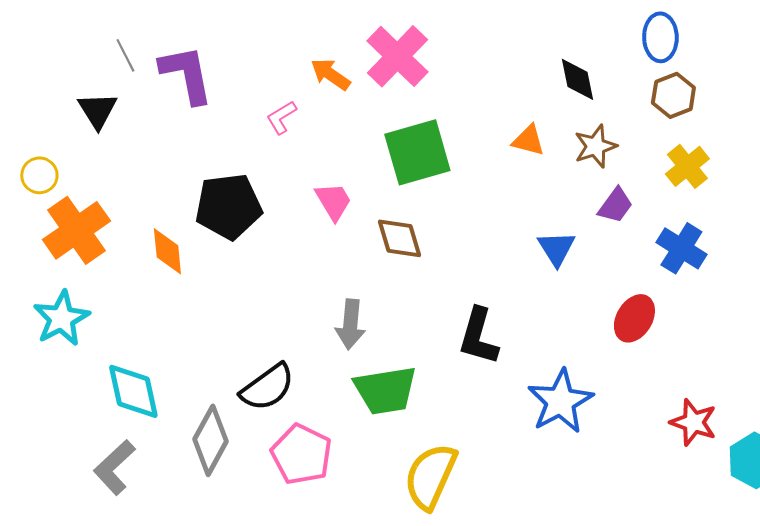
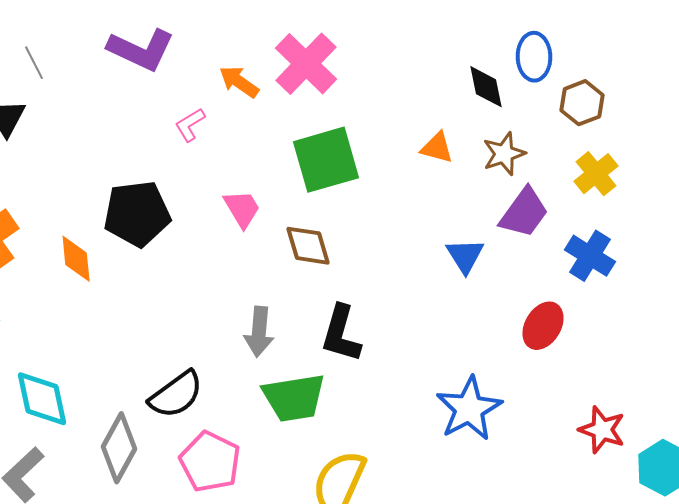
blue ellipse: (660, 37) -> (534, 57), moved
purple L-shape: (186, 74) -> (141, 50), moved, turned 126
purple trapezoid: (615, 205) -> (524, 213), size x1.4
black L-shape: (478, 336) -> (341, 334), moved

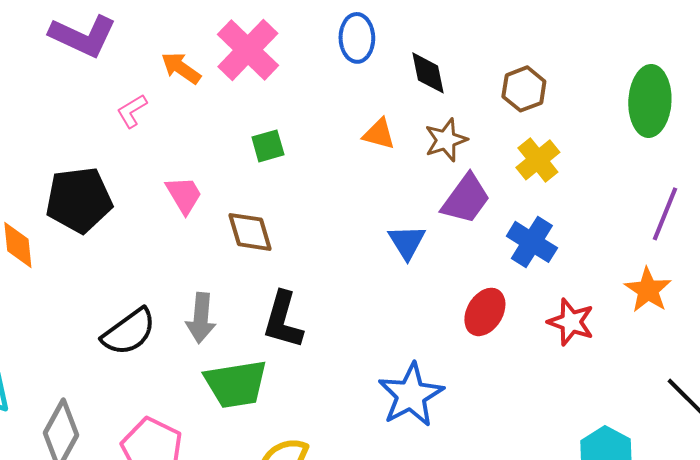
blue ellipse: (534, 57) -> (357, 38), moved
green square: (326, 160) -> (268, 146), size x0.5
black semicircle: (176, 395) -> (129, 332), moved
red star: (602, 430) -> (571, 322), moved

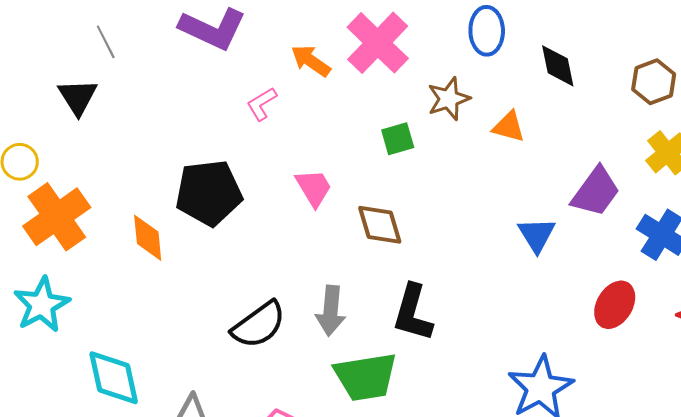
brown star: (446, 140) -> (449, 99), moved

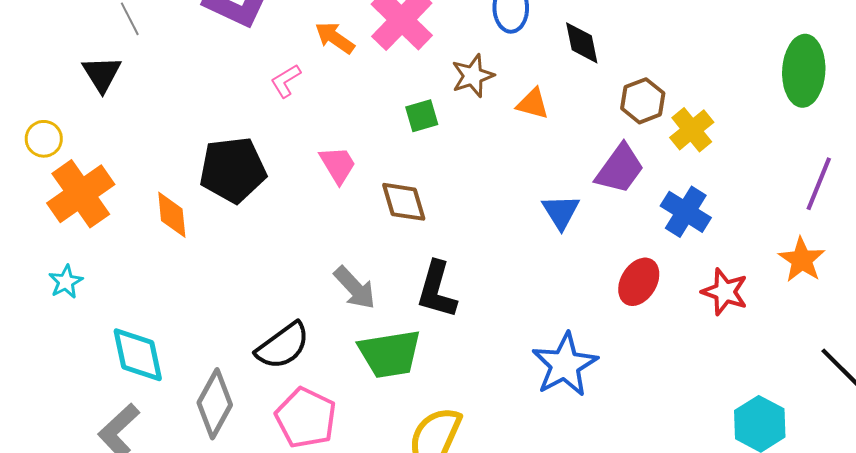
brown hexagon: (654, 82) -> (643, 101), moved
cyan star: (42, 305) -> (66, 282), size x0.6
gray arrow: (331, 311) -> (355, 288), turned -48
black semicircle: (259, 325) -> (283, 346), moved

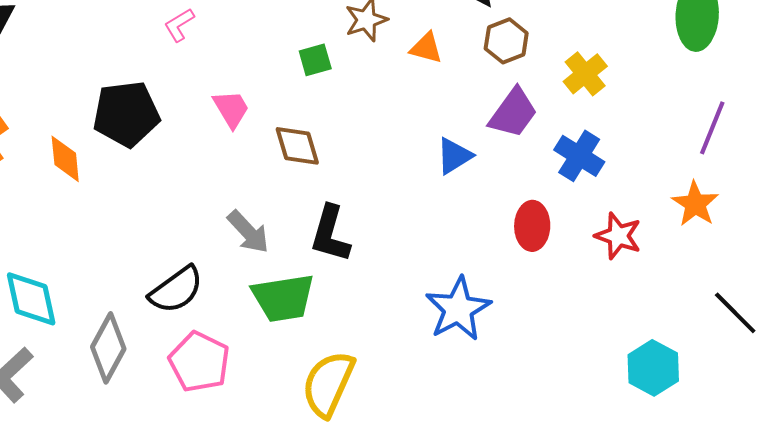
brown hexagon: (643, 101) -> (506, 41), moved
blue triangle: (561, 212) -> (454, 156), turned 30
red ellipse: (639, 282) -> (532, 226), turned -30

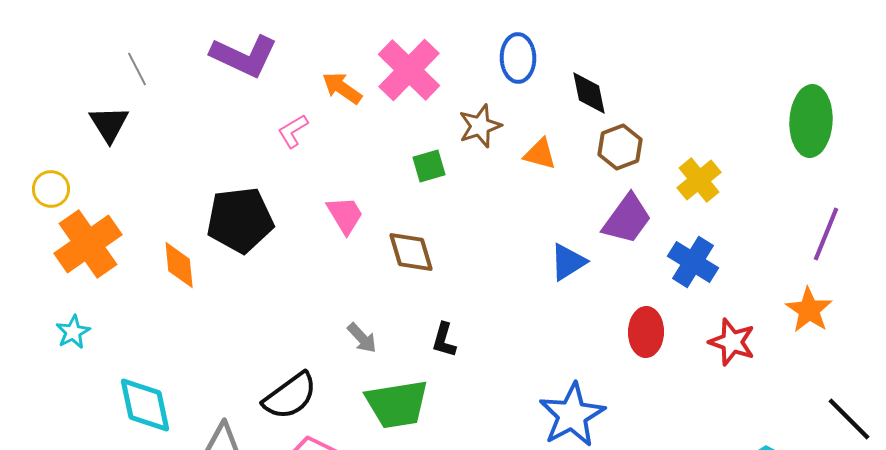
gray arrow: (248, 232) -> (362, 338), size x0.7
black L-shape: (330, 234) -> (444, 340), size x0.6

